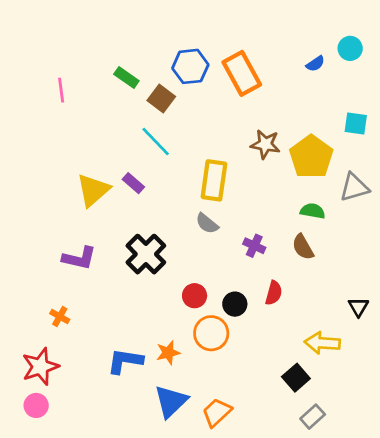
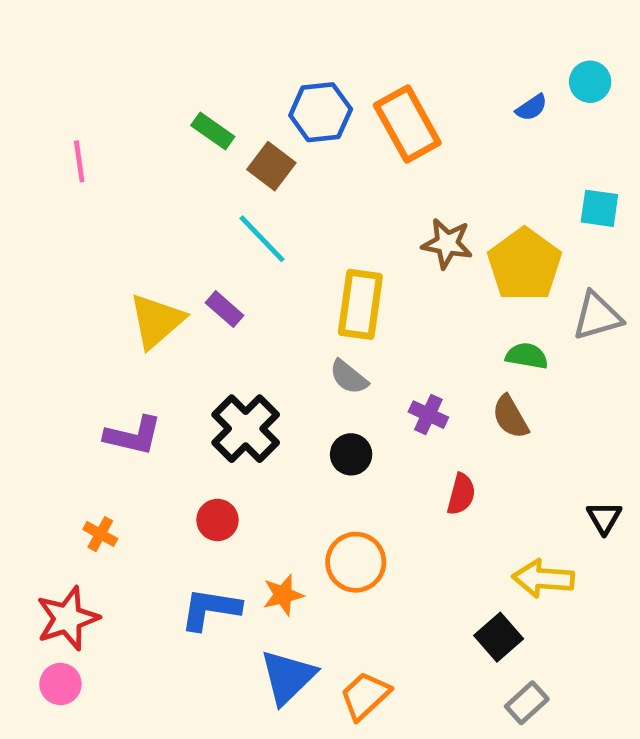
pink line: (61, 90) -> (79, 161), moved
red circle: (195, 296) -> (217, 520), moved
black circle: (235, 304) -> (351, 454), moved

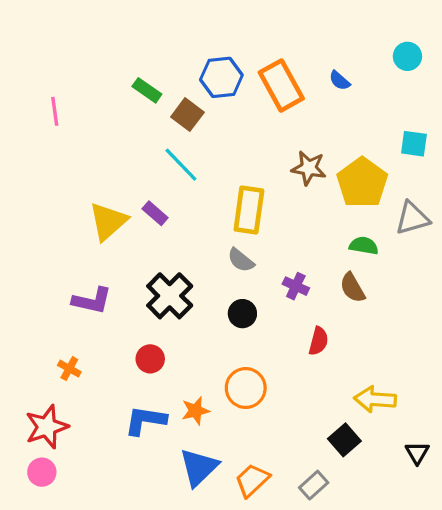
blue semicircle: (531, 108) -> (340, 81), moved, turned 75
black triangle: (604, 518) -> (417, 453), moved
gray rectangle: (527, 703) -> (314, 485), moved

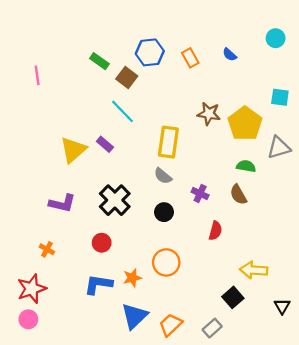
orange rectangle: (281, 85) -> (190, 58), size x0.6

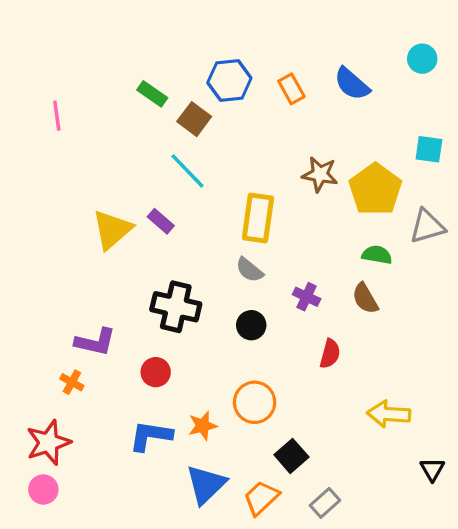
blue semicircle: (230, 55) -> (352, 84), size x1.6
black cross: (115, 200) -> (176, 307), turned -32
purple L-shape: (62, 203) -> (95, 342), moved
black square: (233, 297) -> (291, 456), moved

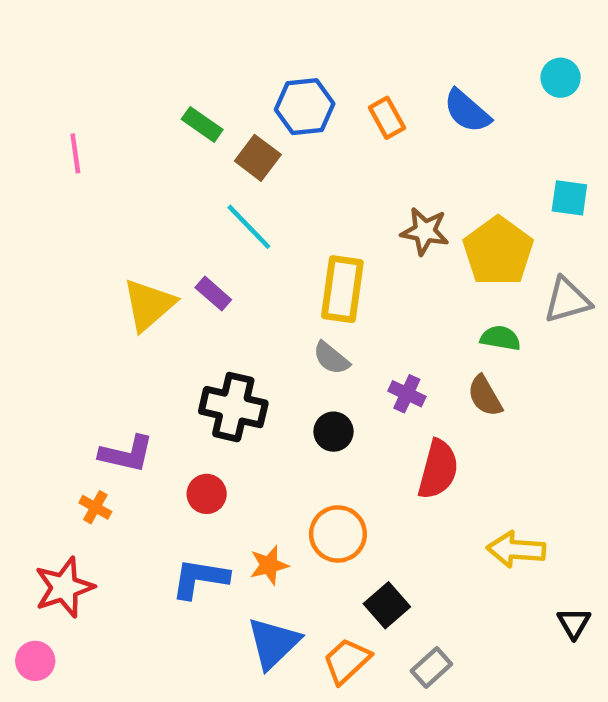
red semicircle: (330, 354) -> (438, 469), size x1.5
pink circle: (43, 489) -> (35, 661), moved

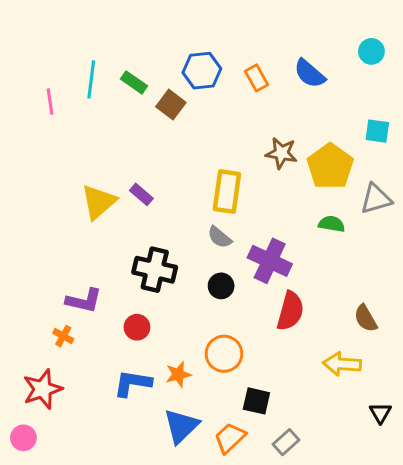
cyan line: (249, 227) -> (91, 79), moved, turned 51
purple cross: (407, 394) -> (270, 261), size x1.8
brown semicircle: (485, 396) -> (366, 318), moved
black square: (387, 605) -> (256, 401), turned -36

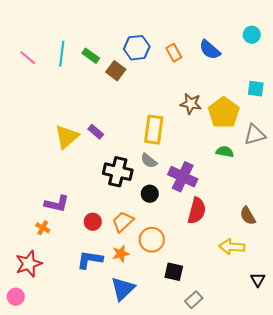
pink line: (50, 102) -> (28, 58), moved, turned -42
black cross: (155, 270) -> (118, 172), moved
orange trapezoid: (230, 438) -> (123, 222), moved

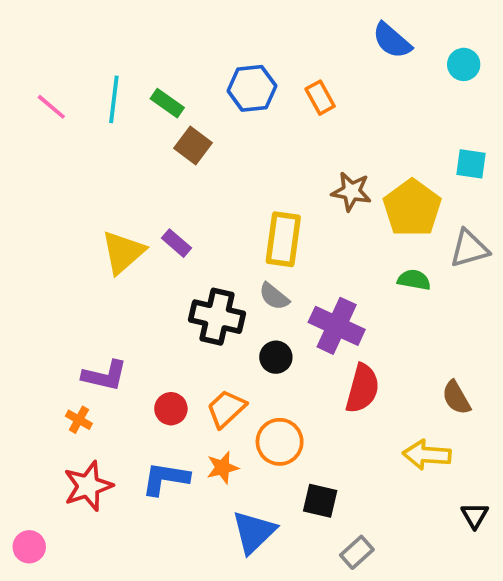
blue semicircle: (210, 50) -> (392, 41), moved
brown square: (116, 71) -> (193, 145), moved
red star: (29, 264) -> (88, 486), moved
blue triangle: (123, 289) -> (254, 532), moved

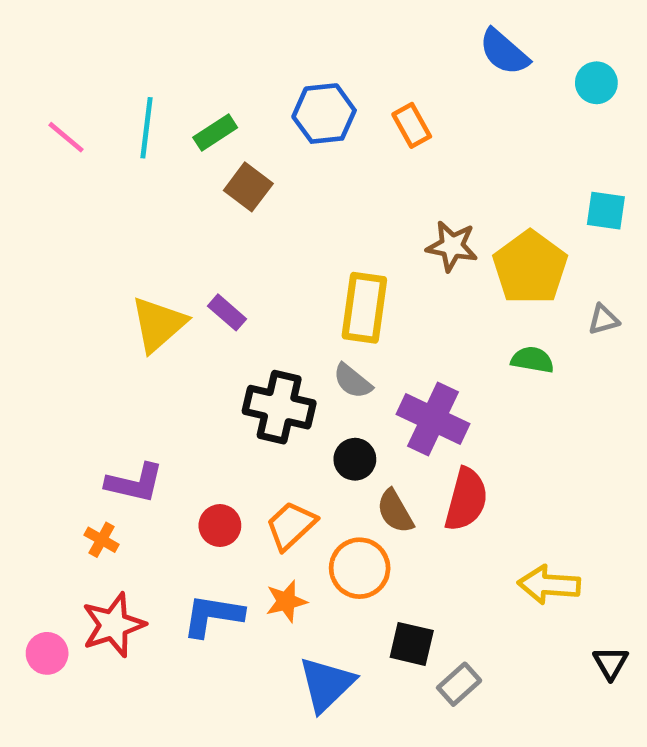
green rectangle: (167, 103) -> (215, 132), turned -68
gray triangle: (469, 249) -> (603, 320), size x0.6
brown semicircle: (456, 398) -> (395, 511), moved
pink circle: (29, 547) -> (47, 653), moved
gray rectangle: (357, 552) -> (459, 684), moved

